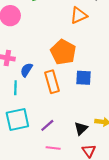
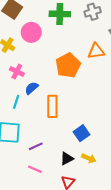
orange pentagon: (63, 52) -> (68, 65), moved
blue square: (83, 78) -> (81, 133), moved, turned 35

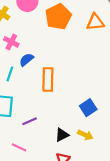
orange pentagon: (68, 65) -> (58, 17), moved
blue square: (81, 133) -> (88, 108), moved
pink line: (35, 169) -> (19, 147), moved

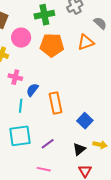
orange pentagon: (58, 17) -> (52, 45), turned -30
blue square: (88, 108) -> (85, 121), moved

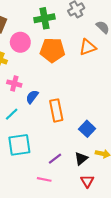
cyan line: (21, 106) -> (12, 114), moved, turned 40
purple line: (48, 144) -> (55, 159), moved

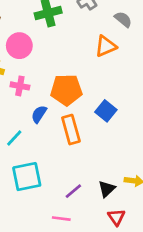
orange pentagon: (52, 50) -> (66, 90), moved
pink cross: (14, 84) -> (20, 86), moved
blue square: (87, 129) -> (106, 111), moved

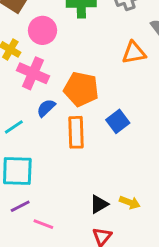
pink cross: (20, 86) -> (33, 73), size x1.5
purple line: (73, 191) -> (20, 206), moved

